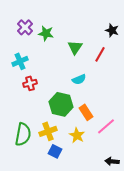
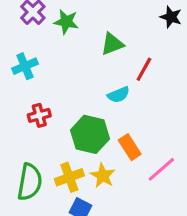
green triangle: (75, 47) -> (112, 44), turned 35
red line: (100, 54) -> (144, 69), moved
red cross: (30, 83) -> (39, 115), moved
yellow star: (77, 135) -> (103, 176), moved

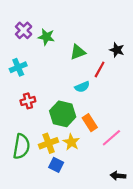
black star: (171, 17) -> (117, 50), moved

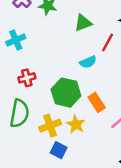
green semicircle: (21, 146) -> (19, 113), moved

